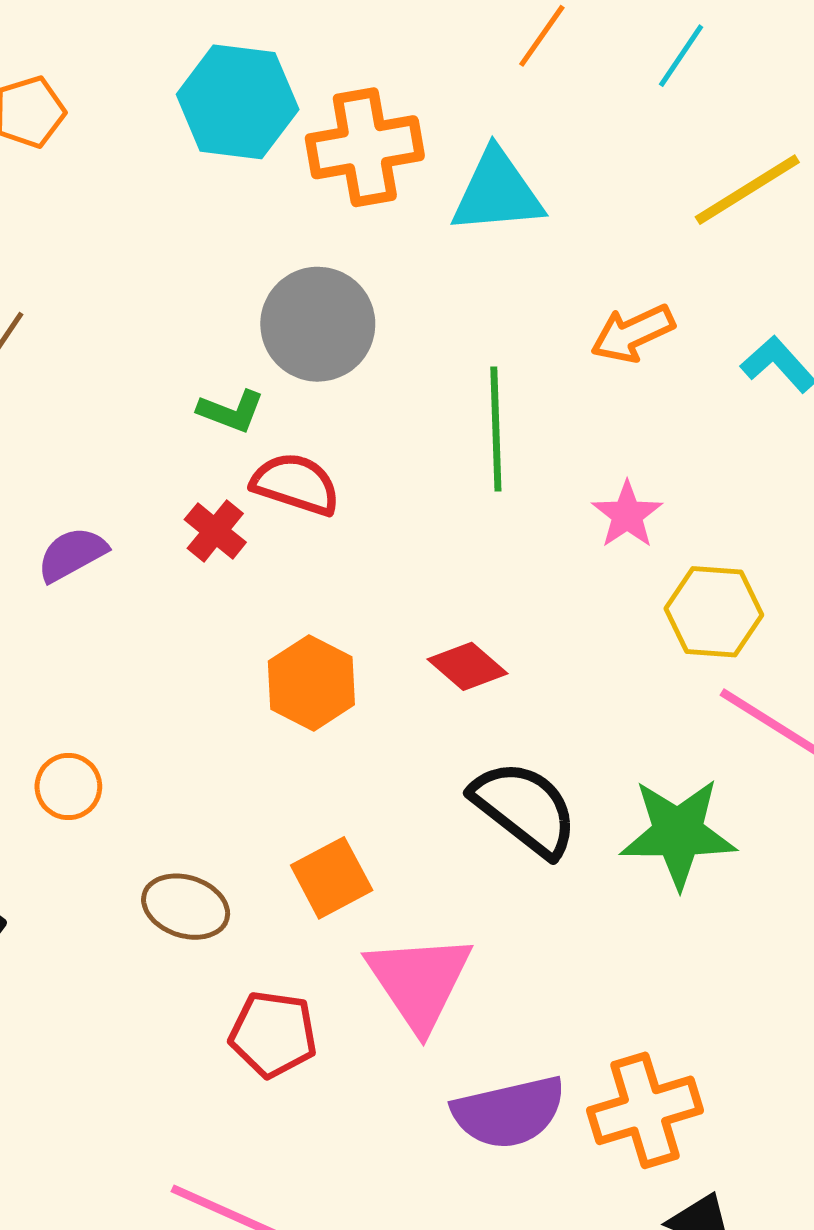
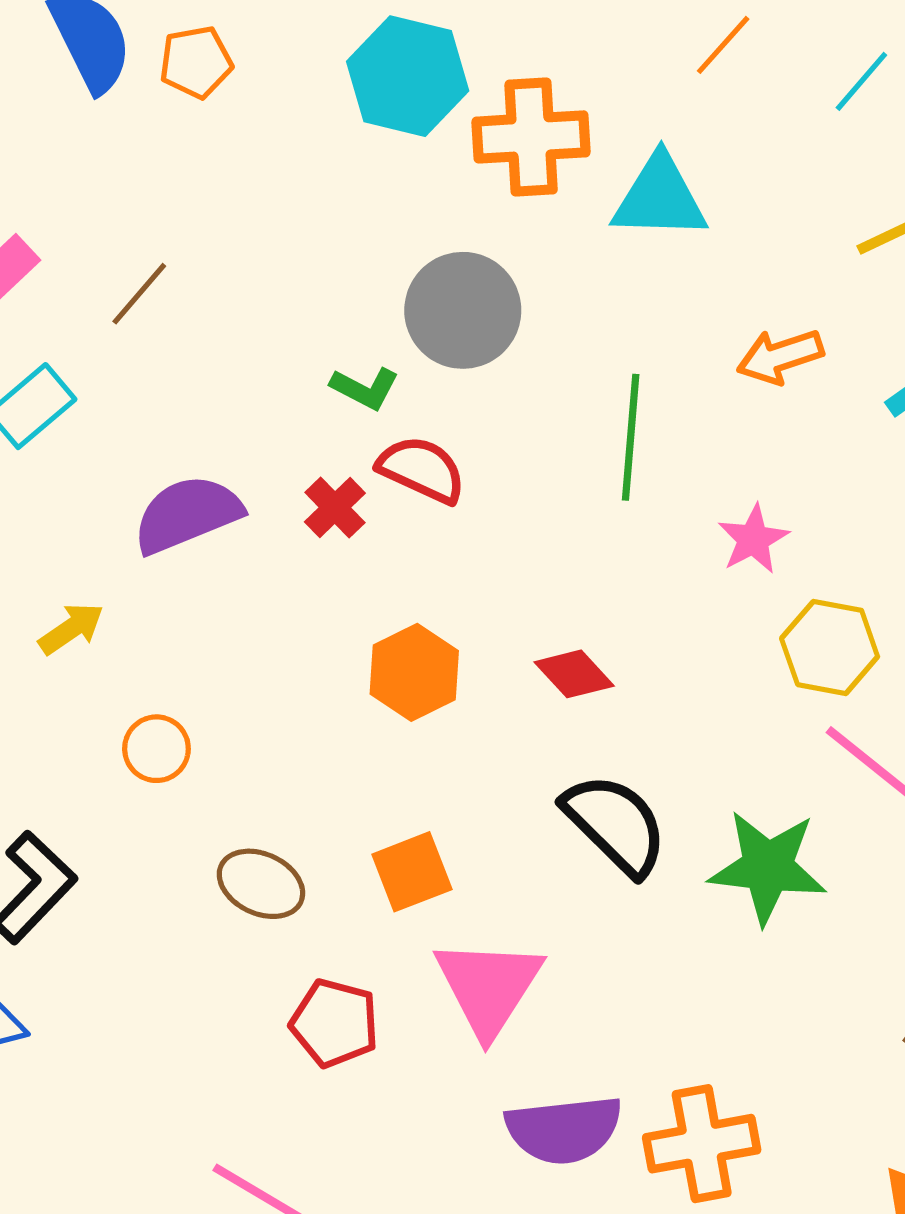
purple semicircle: (72, 554) -> (187, 514), size x1.5

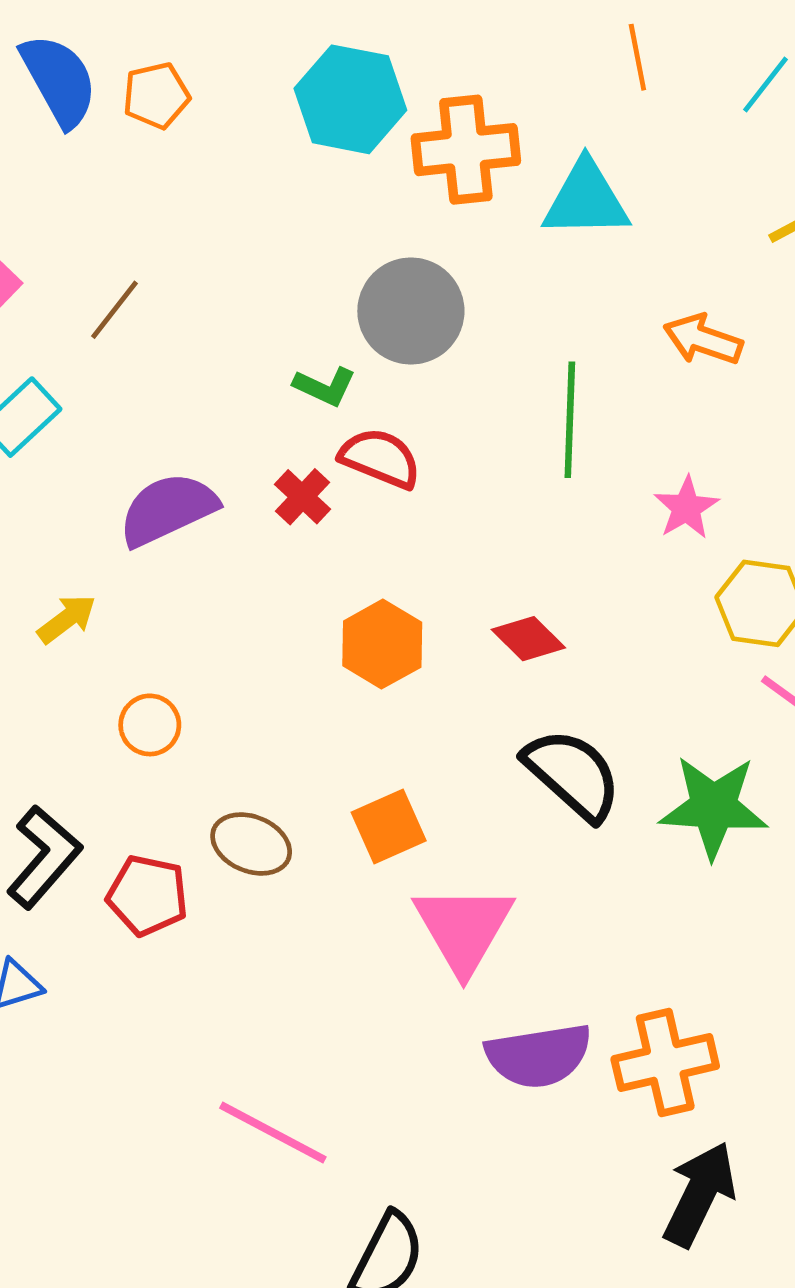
orange line: (723, 45) -> (637, 57), turned -50
orange arrow: (780, 356) -> (703, 339), turned 40
red pentagon: (335, 1023) -> (148, 895), moved

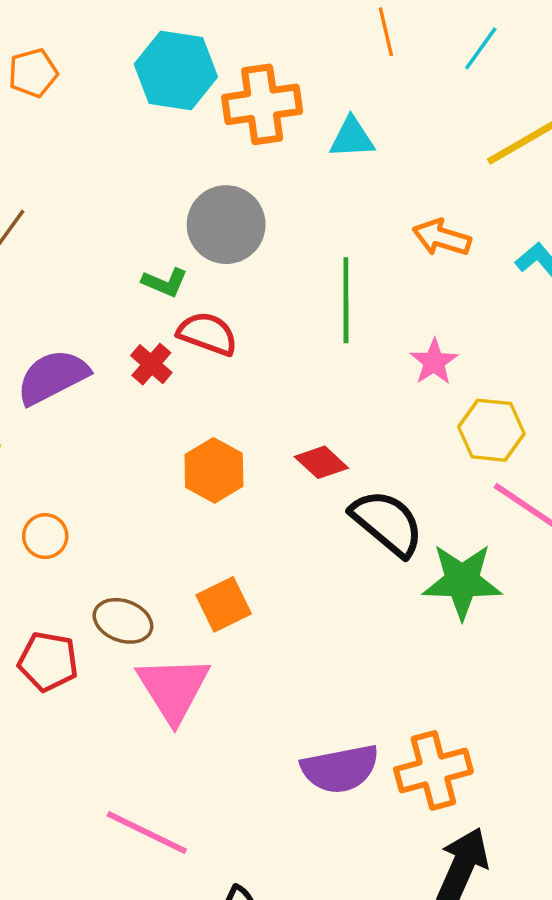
cyan triangle: (586, 199) -> (352, 138), size x0.7
black semicircle: (573, 774) -> (387, 523), moved
pink triangle: (464, 928) -> (173, 689), moved

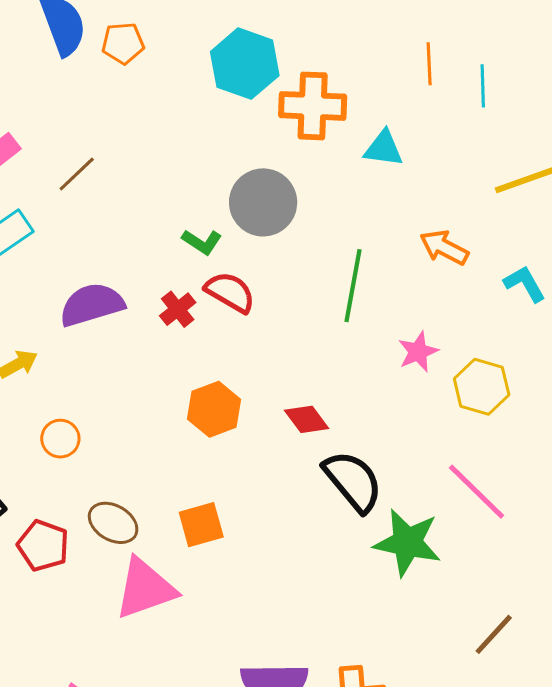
cyan line: (481, 48) -> (483, 86), moved, turned -48
yellow hexagon: (491, 430) -> (482, 387), moved
pink triangle: (173, 689) -> (145, 589), turned 32

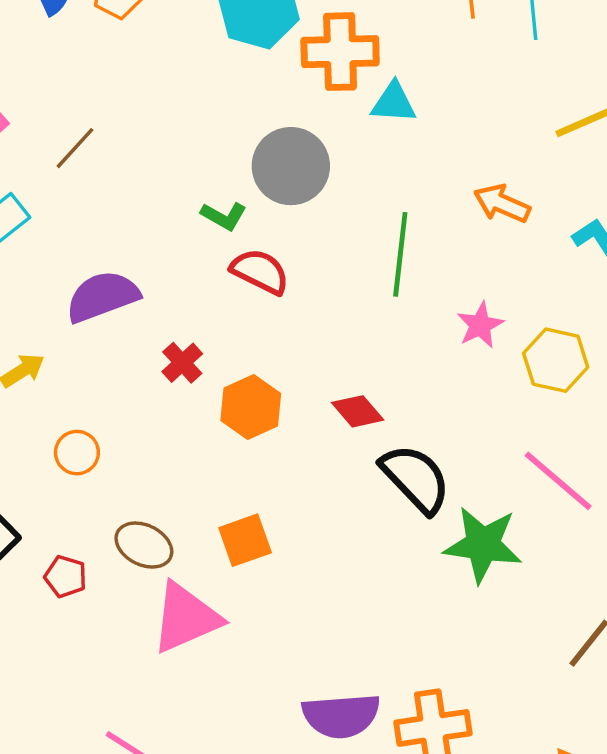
cyan triangle: (384, 149) -> (394, 103), moved
red cross: (178, 309) -> (182, 363), moved
red pentagon: (43, 546) -> (66, 577), size x0.7

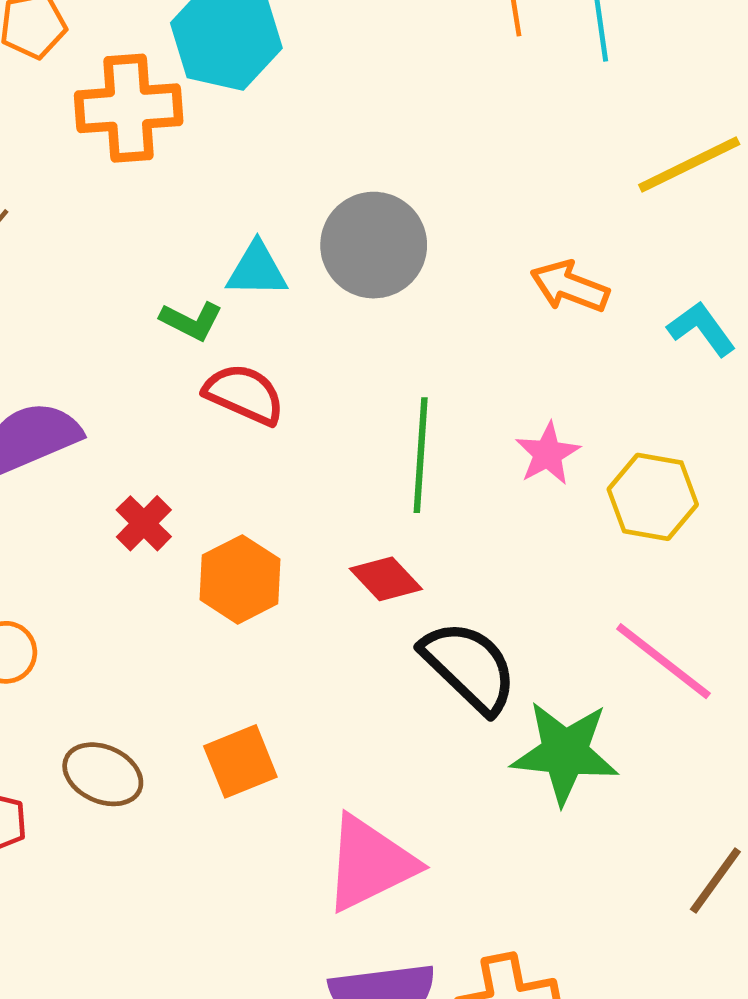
orange cross: (340, 52) -> (129, 108), moved
cyan triangle: (394, 103) -> (257, 270), moved
gray circle: (291, 166) -> (374, 245), moved
green line: (400, 254) -> (421, 455), moved
pink triangle: (186, 618) -> (370, 863), moved

